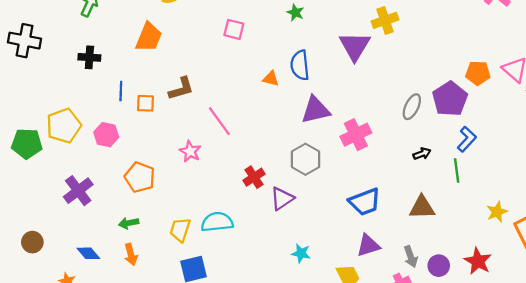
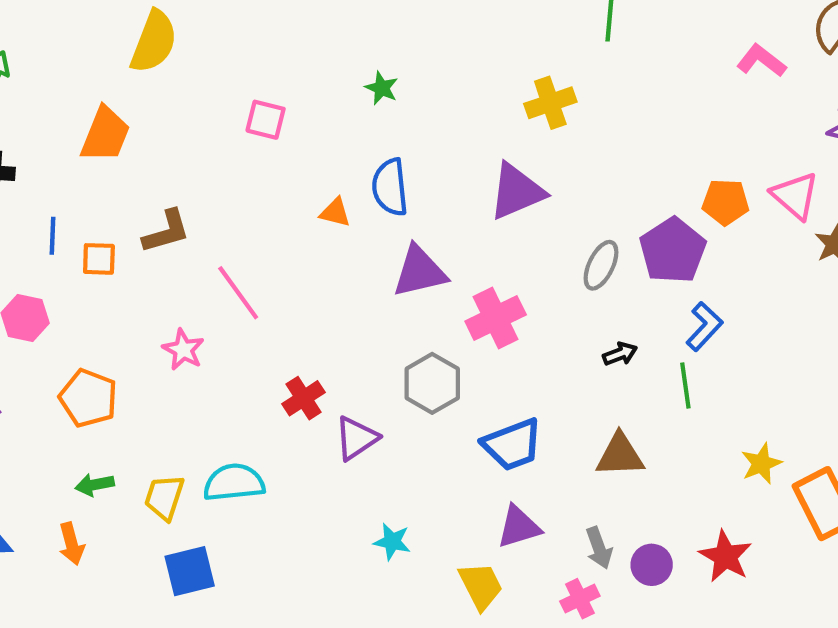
purple triangle: (355, 46) -> (517, 191), moved, turned 36
gray hexagon: (305, 159) -> (432, 383), moved
green arrow: (129, 223) -> (95, 485), moved

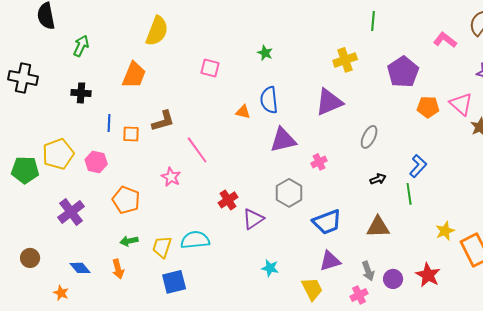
purple pentagon: (673, 250) -> (403, 72), moved
pink cross: (496, 318) -> (319, 162), size x0.6

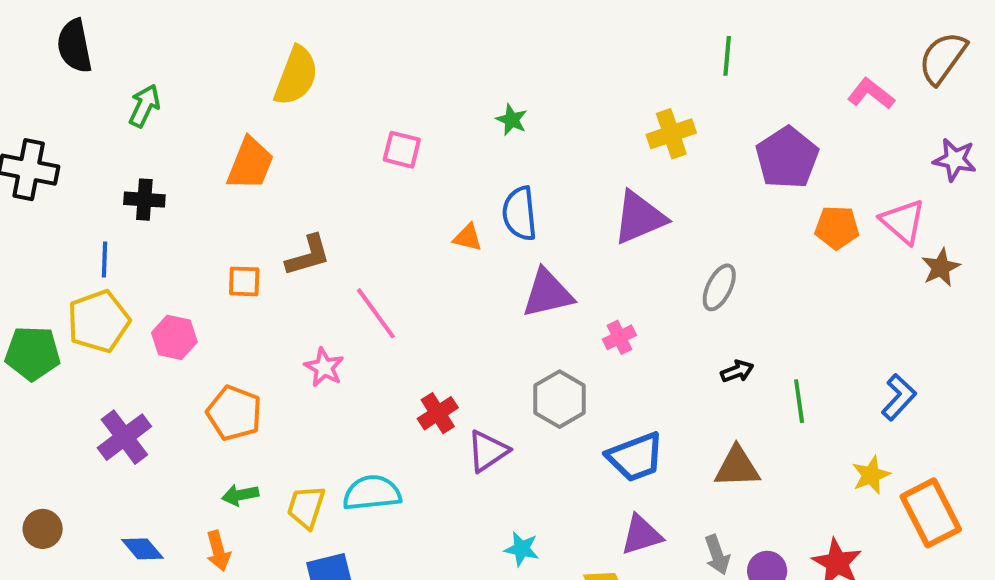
blue line: (109, 123) -> (104, 259), moved
blue L-shape: (418, 166) -> (899, 397), moved

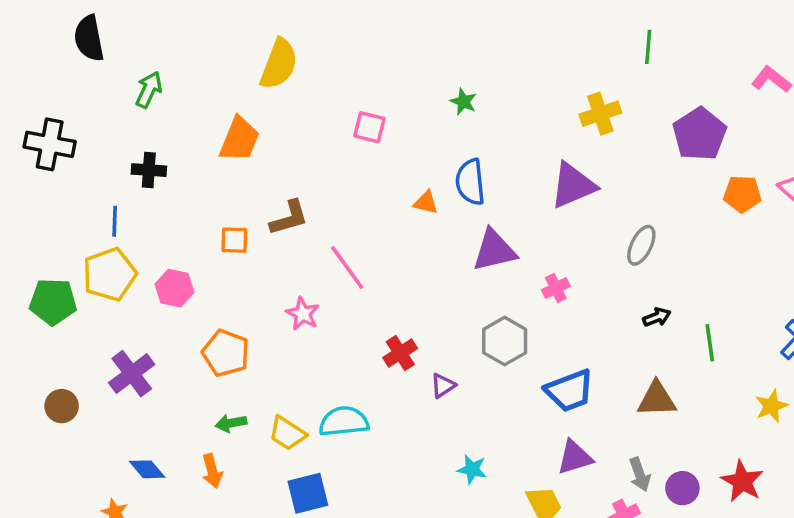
purple triangle: (488, 451) -> (443, 386), size x0.7
yellow trapezoid: (306, 507) -> (287, 433), turned -75
brown circle: (43, 529) -> (62, 406), moved

